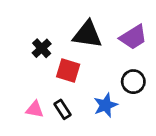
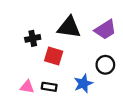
black cross: (42, 48) -> (33, 38), turned 32
black rectangle: (62, 109) -> (49, 87), turned -48

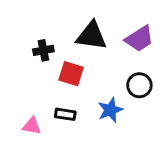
pink triangle: (27, 87) -> (32, 126), moved

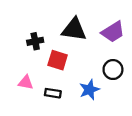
pink triangle: (32, 126) -> (26, 83), moved

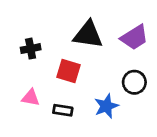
black cross: (35, 41) -> (31, 49), moved

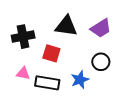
black cross: (31, 49) -> (23, 37), size x1.5
black rectangle: (63, 110) -> (47, 83), size x1.6

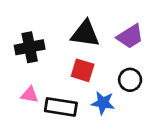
red square: (51, 53) -> (83, 70), moved
blue star: (80, 80) -> (103, 103), turned 30

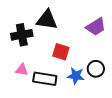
black triangle: (85, 34) -> (47, 20), moved
black circle: (130, 80) -> (96, 69), moved

